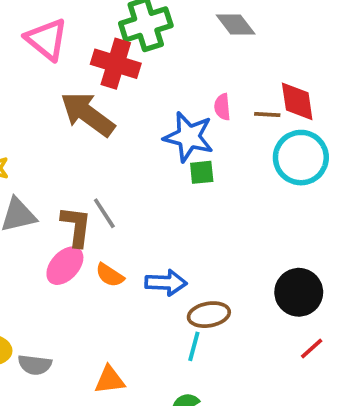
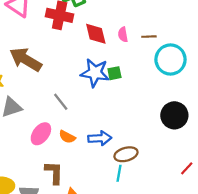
red diamond: (297, 101) -> (96, 34), moved
brown arrow: (88, 114) -> (26, 59), moved
blue star: (189, 137) -> (95, 73), moved
brown L-shape: (76, 226) -> (54, 173), moved
black circle: (299, 292) -> (174, 115), moved

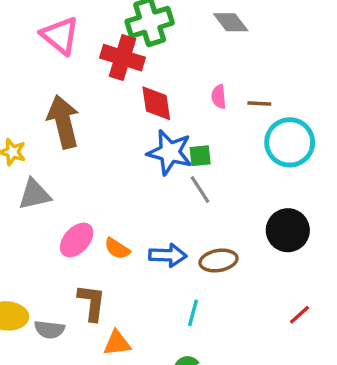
red diamond: (96, 34) -> (156, 103), moved
brown arrow: (26, 59) -> (63, 122), turned 40
gray line: (61, 102) -> (200, 190), moved
brown ellipse: (126, 154) -> (218, 261), moved

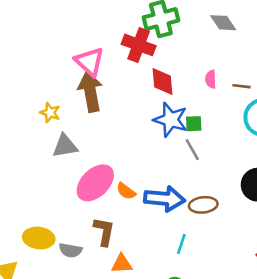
pink triangle: (60, 36) -> (89, 62), moved
pink ellipse: (77, 240) -> (95, 183), size x1.4
blue arrow: (168, 255) -> (165, 199), size x1.4

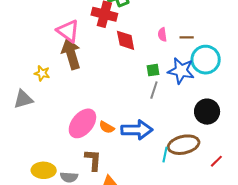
blue star: (171, 120) -> (181, 71), moved
gray triangle: (65, 146) -> (23, 99), moved
gray line: (192, 150) -> (154, 90), turned 54
brown ellipse: (203, 205) -> (184, 145), moved, size x1.4
cyan line: (181, 244) -> (165, 155), moved

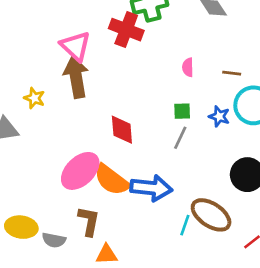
pink semicircle: (162, 35) -> (188, 67), moved
red diamond: (126, 40) -> (122, 130), moved
blue star: (181, 71) -> (219, 116), size x0.6
orange semicircle: (107, 127) -> (112, 180), size x1.8
brown ellipse: (184, 145) -> (211, 215), turned 40

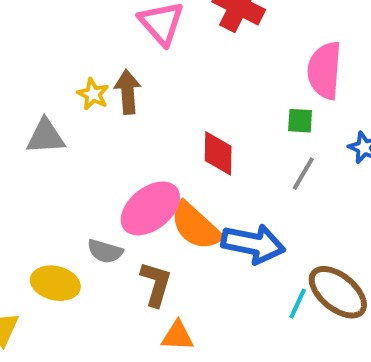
pink semicircle: (188, 67) -> (325, 70), size x2.0
brown arrow: (76, 77) -> (128, 92), moved, size x0.7
green square: (182, 111) -> (300, 121), moved
gray semicircle: (54, 240) -> (105, 251), moved

